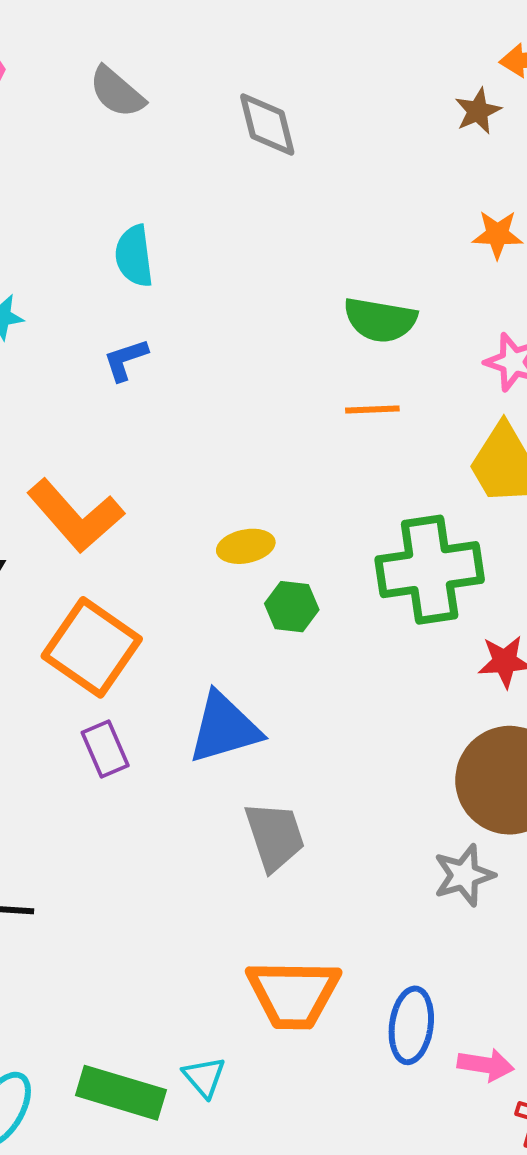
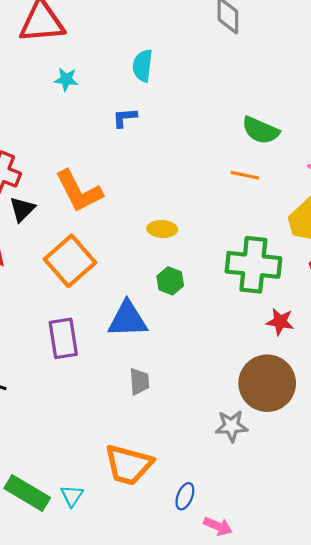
green hexagon: (292, 607) -> (170, 281), moved
purple rectangle: (105, 749) -> (63, 338), moved, size x1.4
gray trapezoid: (275, 836) -> (139, 381), size x0.7
blue ellipse: (411, 1025) -> (185, 496), size x0.7

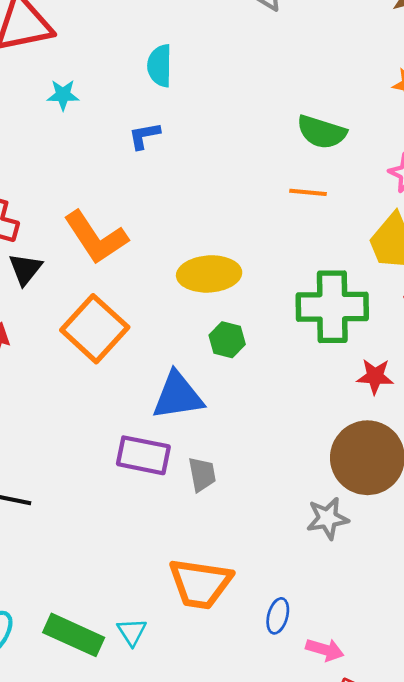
yellow ellipse: (162, 229) -> (209, 274), size x1.6
purple rectangle: (63, 338) -> (143, 455), moved, turned -63

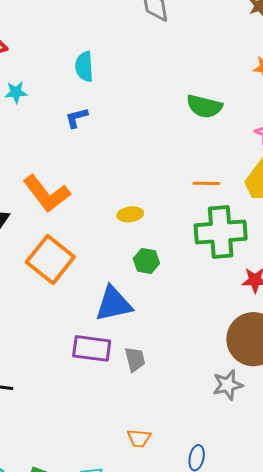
orange line: (308, 192) -> (206, 183), moved
yellow ellipse: (209, 274) -> (130, 214), size x0.6
orange trapezoid: (200, 584) -> (139, 438), size x0.5

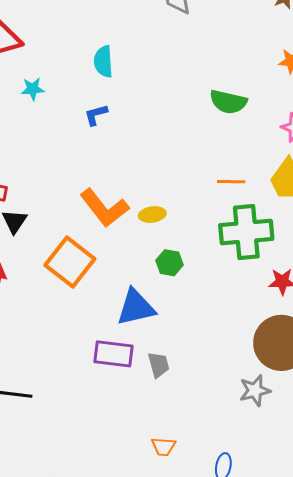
orange L-shape: (47, 194) -> (104, 208), moved

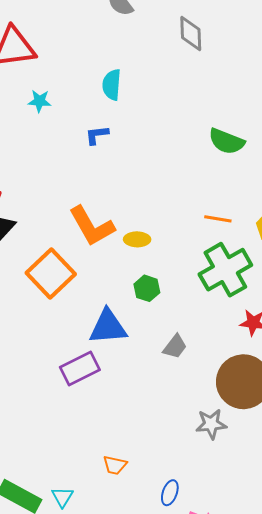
green cross: (246, 232) -> (225, 270), turned -33
purple rectangle: (114, 354) -> (80, 368), turned -42
gray trapezoid: (159, 365) -> (175, 347), moved, turned 44

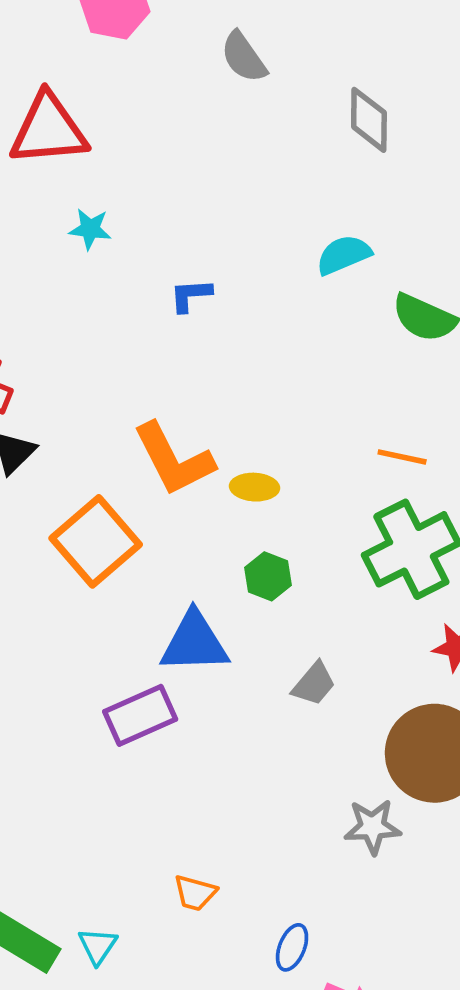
cyan semicircle: (112, 85) -> (344, 255), moved, turned 60

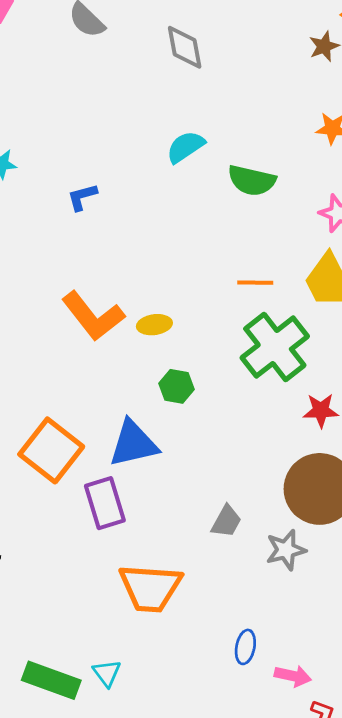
orange square: (96, 541) -> (51, 450), moved
gray trapezoid: (314, 684) -> (226, 521), moved
purple rectangle: (140, 715) -> (105, 503), turned -72
orange trapezoid: (195, 893) -> (150, 588), moved, size x2.0

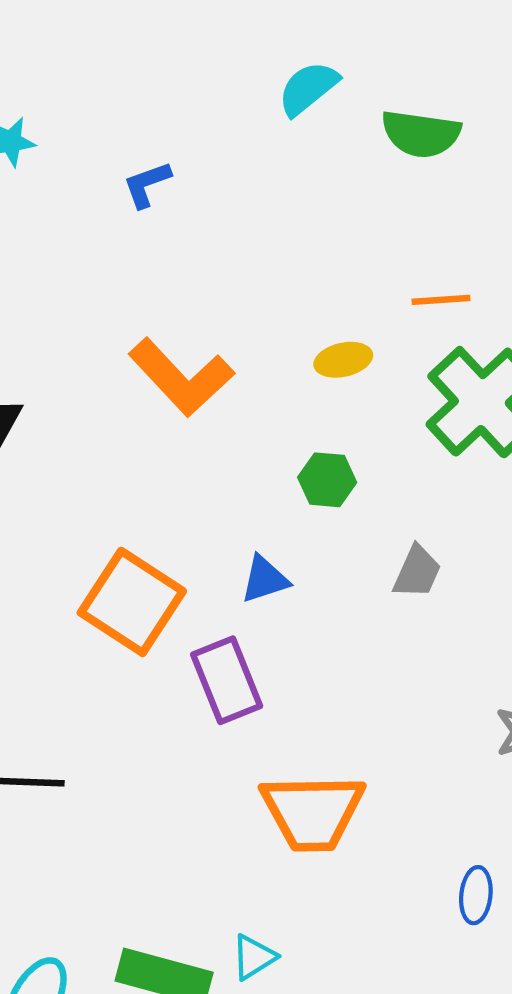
yellow ellipse: (154, 325) -> (343, 360), moved
blue triangle: (133, 444) -> (265, 579), size x0.6
gray trapezoid: (226, 521) -> (417, 572), moved
cyan triangle: (107, 673) -> (254, 957), turned 40

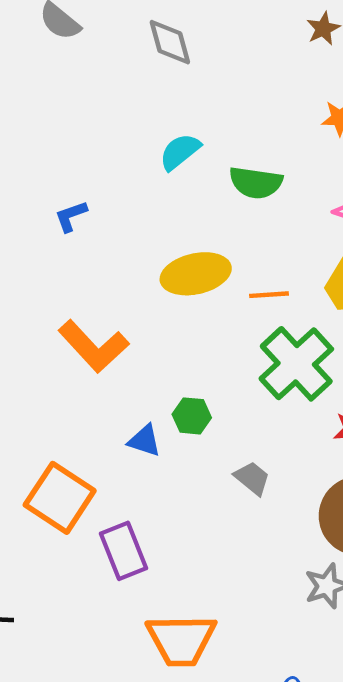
yellow ellipse: (343, 360) -> (196, 274), moved, size x1.8
gray trapezoid: (417, 572) -> (252, 478), turned -75
blue triangle: (265, 579) -> (144, 441), moved, turned 36

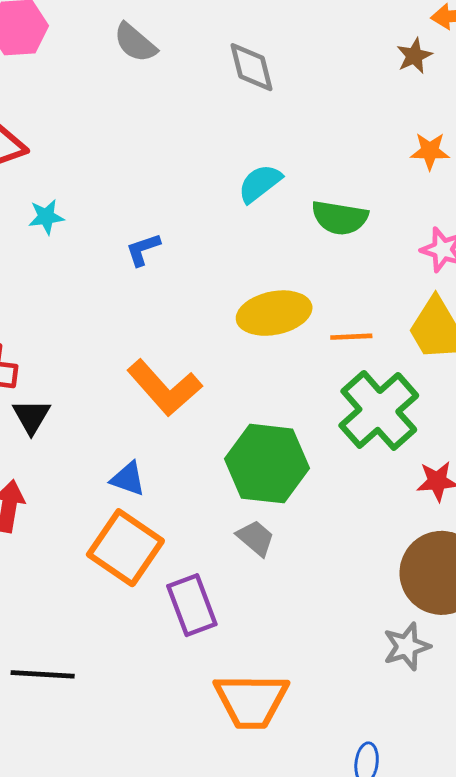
green hexagon: (192, 416) -> (267, 464), size x2.0
blue triangle: (144, 441) -> (128, 479), moved
gray trapezoid: (252, 478) -> (256, 538), moved

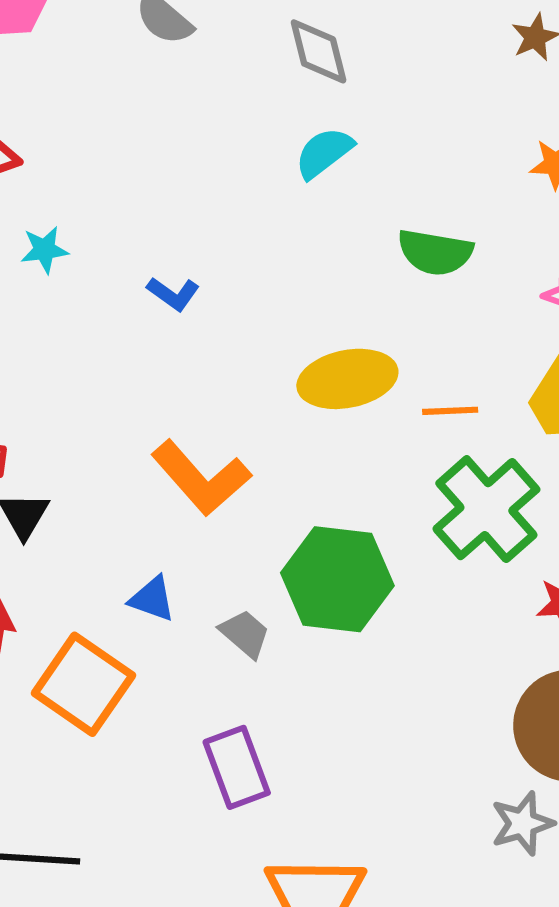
cyan semicircle: (260, 183) -> (324, 153), moved
blue L-shape: (143, 249) -> (173, 294), turned -126
gray trapezoid: (256, 538) -> (245, 634), moved
orange square: (125, 548) -> (83, 684), moved

